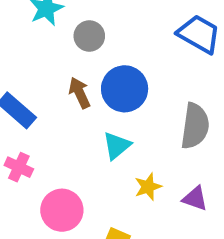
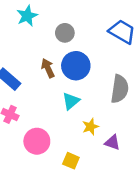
gray circle: (89, 36) -> (65, 33), moved
purple triangle: (195, 198) -> (112, 142), moved

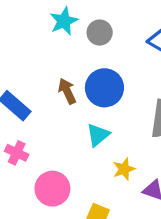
cyan star: (27, 16) -> (64, 21), moved
gray circle: (65, 33) -> (100, 33), moved

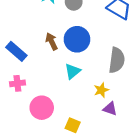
pink cross: (17, 153) -> (17, 83), turned -32
yellow star: (124, 169) -> (101, 90), moved

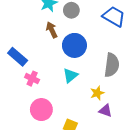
brown arrow: (52, 41) -> (52, 30), moved
pink cross: (17, 83) -> (32, 79), moved, turned 32

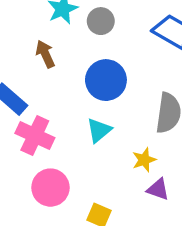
brown arrow: (52, 30) -> (45, 54), moved
pink cross: (32, 79) -> (35, 136), size x1.5

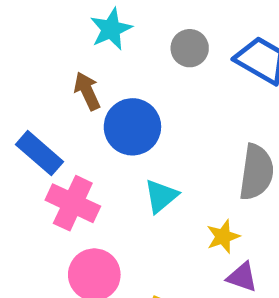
gray circle: (101, 21) -> (190, 48), moved
blue circle: (106, 80) -> (132, 127), moved

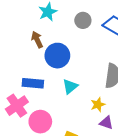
blue rectangle: (39, 153) -> (33, 83), moved, turned -36
pink cross: (73, 203) -> (17, 106), moved, turned 30

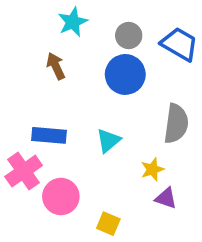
blue circle: (57, 56) -> (125, 74), moved

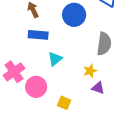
blue rectangle: (49, 135) -> (38, 35), moved
cyan triangle: (108, 141) -> (55, 59), moved

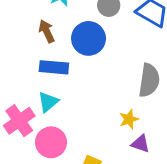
blue circle: (74, 15) -> (89, 38), moved
cyan triangle: (55, 59) -> (48, 102), moved

